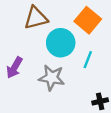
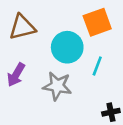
brown triangle: (36, 18) -> (22, 27), moved
orange square: (88, 20) -> (97, 22), turned 30

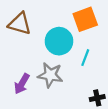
brown triangle: (22, 27) -> (20, 24), turned 30
purple arrow: (16, 75) -> (22, 84), moved

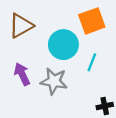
brown triangle: (20, 24) -> (21, 26), turned -45
purple arrow: (22, 84) -> (22, 74), moved, turned 125

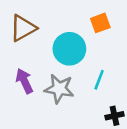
orange square: (92, 21) -> (100, 23), size x0.7
cyan line: (92, 62) -> (99, 80), moved

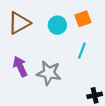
cyan circle: (69, 49) -> (57, 25), moved, size x0.7
cyan line: (99, 80) -> (82, 51), moved

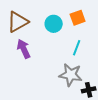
purple arrow: (20, 67) -> (24, 49), moved
gray star: (49, 73) -> (71, 75), moved

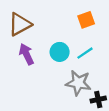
cyan circle: (54, 24) -> (60, 52), moved
cyan line: (77, 48) -> (85, 53), turned 35

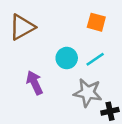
orange square: (86, 20) -> (96, 22), turned 35
purple arrow: (26, 54) -> (35, 83), moved

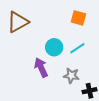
purple arrow: (35, 83) -> (41, 67), moved
gray star: (88, 93) -> (71, 76), size x0.7

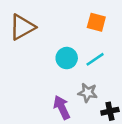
purple arrow: (41, 67) -> (62, 107), moved

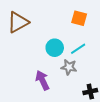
gray star: (88, 93) -> (69, 67), moved
purple arrow: (62, 107) -> (42, 80), moved

